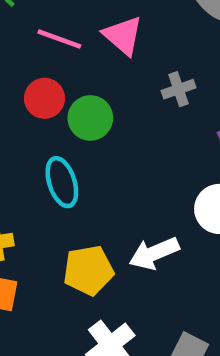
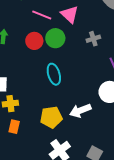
green circle: (90, 118) -> (55, 38), moved
cyan ellipse: (62, 182) -> (54, 74), moved

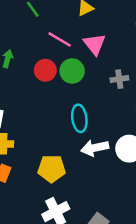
cyan ellipse: (54, 74) -> (79, 118), moved
white arrow: (80, 111) -> (95, 148), moved

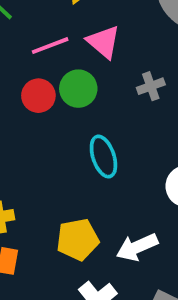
pink line: (60, 39) -> (50, 46), turned -40
white arrow: (95, 148) -> (137, 247), moved

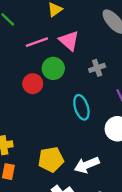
red circle: (38, 96) -> (33, 84), moved
cyan ellipse: (103, 157) -> (81, 107), moved

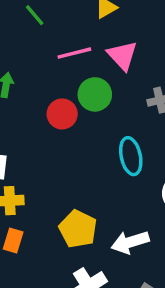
yellow pentagon: (51, 160) -> (78, 229), turned 30

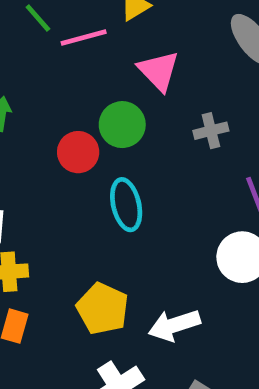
pink line: (74, 53) -> (84, 38), moved
cyan ellipse: (131, 156) -> (126, 205), moved

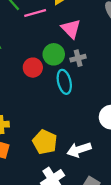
gray cross: (211, 131) -> (78, 58), moved
cyan ellipse: (126, 205) -> (64, 82), moved

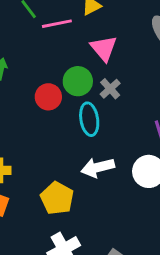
gray cross: (78, 58) -> (110, 89), turned -32
white arrow: (79, 150) -> (98, 167), moved

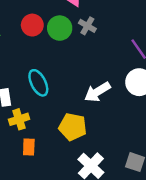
red circle: (48, 97) -> (32, 25), moved
cyan ellipse: (89, 119) -> (38, 83), moved

